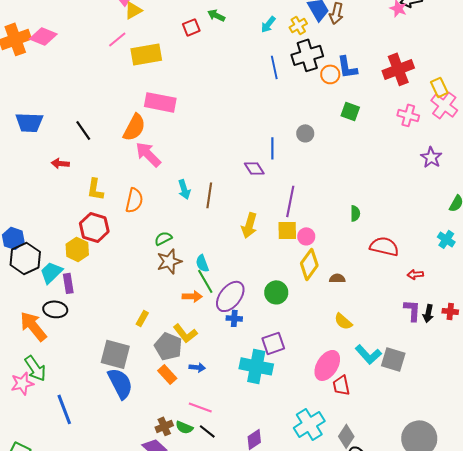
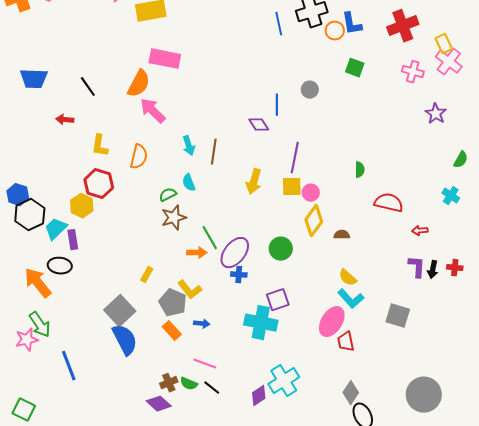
cyan semicircle: (202, 263) -> (189, 183), moved
gray square: (115, 354) -> (120, 311), turned 32
cyan L-shape: (368, 354) -> (351, 299), moved
cyan cross: (309, 424) -> (284, 381), moved

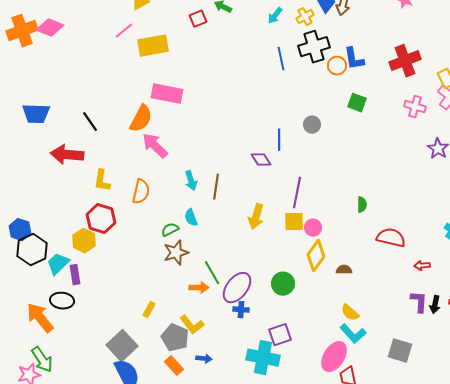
red arrow: (65, 120) -> (67, 155), size x1.8

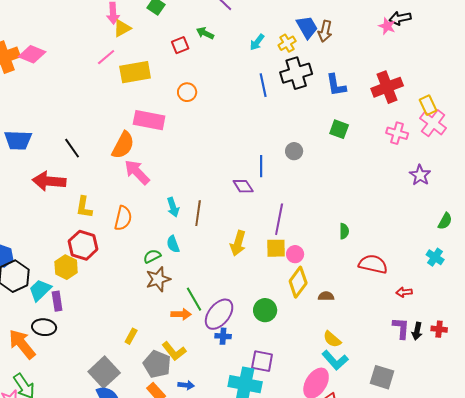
orange circle: (337, 66) -> (187, 92), moved
purple square: (280, 335) -> (262, 361), turned 30

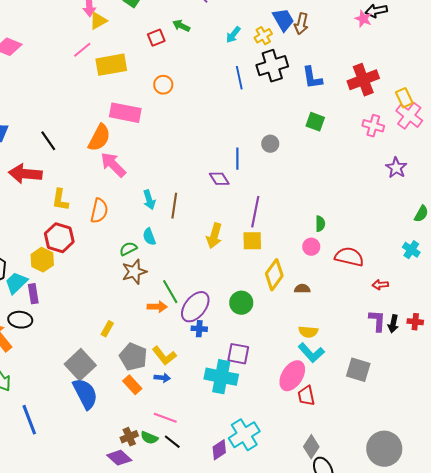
pink circle: (295, 254) -> (311, 247), moved
yellow semicircle: (332, 339) -> (308, 332), turned -36
yellow L-shape: (174, 351) -> (164, 356), moved

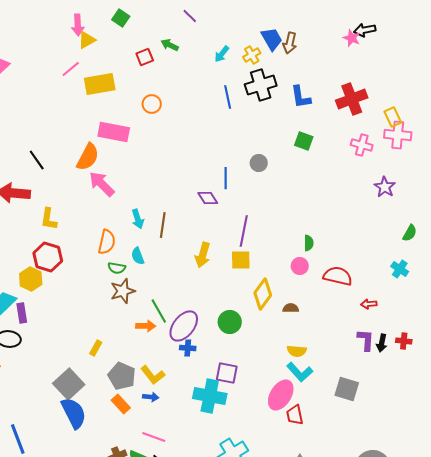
pink cross: (409, 116) -> (398, 135), turned -32
orange semicircle: (99, 211) -> (107, 242), moved
green semicircle: (128, 249) -> (117, 268), turned -144

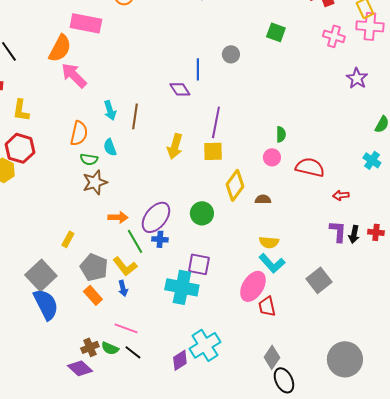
green line: (159, 311) -> (135, 241), moved
gray square: (347, 389) -> (319, 280), turned 35
blue arrow: (151, 397) -> (123, 288), turned 70

